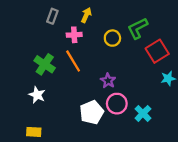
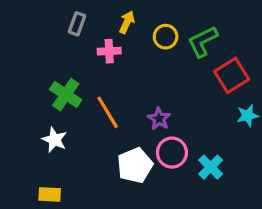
yellow circle: (112, 38) -> (166, 37), moved
orange line: (73, 61) -> (108, 112), moved

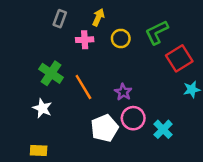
yellow circle: (166, 37) -> (121, 38), moved

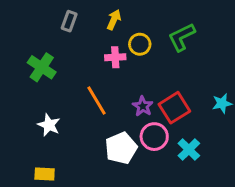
pink cross: (85, 40) -> (115, 57), moved
red square: (179, 58) -> (174, 108), moved
green cross: (51, 73) -> (42, 67), moved

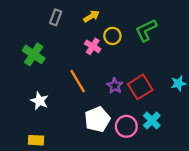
yellow arrow: (114, 20) -> (92, 16), turned 35
pink cross: (115, 57) -> (93, 46), turned 35
pink circle: (154, 137) -> (126, 126), moved

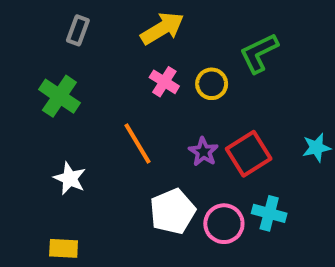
yellow arrow: (92, 16) -> (162, 28), size x1.5
gray rectangle: (56, 17) -> (78, 30), moved
yellow circle: (112, 36) -> (212, 84), moved
cyan cross: (152, 121) -> (269, 213), turned -30

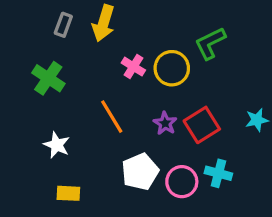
yellow arrow: (162, 28) -> (103, 23), moved, turned 138
yellow circle: (212, 84) -> (172, 68), size x1.4
yellow rectangle: (64, 248) -> (68, 193), moved

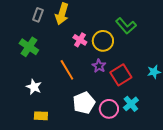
green L-shape: (210, 43) -> (126, 26), turned -105
purple star: (165, 123) -> (99, 66), moved
cyan cross: (218, 173) -> (131, 104), turned 35

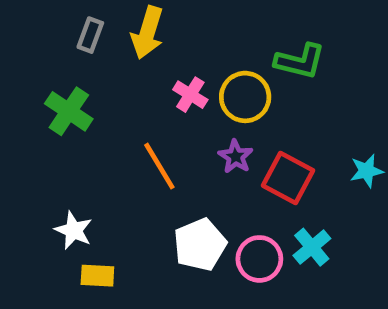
green L-shape: (126, 26) -> (300, 61), turned -35
red square: (121, 75) -> (288, 178), turned -30
white star: (34, 87) -> (74, 230), moved

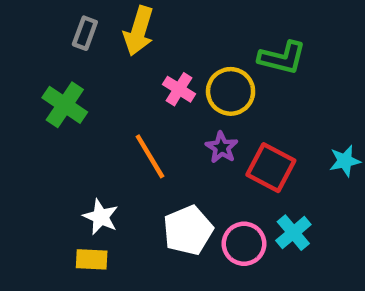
white star: (74, 230) -> (101, 217), moved

